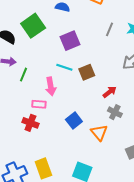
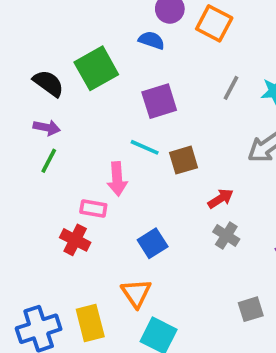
green line: (23, 75) -> (49, 161), moved
orange triangle: (99, 133) -> (136, 293), moved

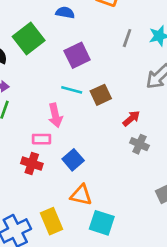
blue square: (153, 243) -> (73, 160), moved
orange triangle: (136, 293) -> (81, 195), turned -35

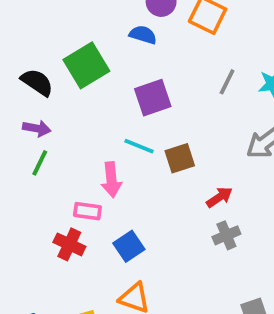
gray cross: (139, 144) -> (226, 235), turned 36

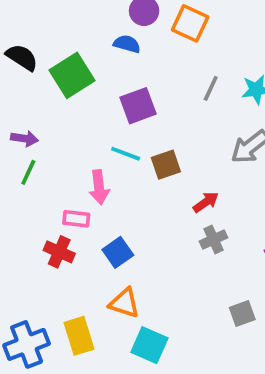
black semicircle: (37, 82) -> (22, 57), moved

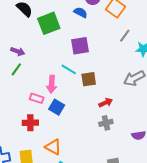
gray line: (211, 88) -> (125, 36), moved
red cross: (59, 252) -> (30, 123), moved, turned -35
blue square: (118, 252) -> (57, 107), moved, turned -35

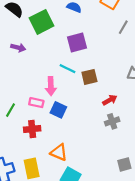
purple arrow: (18, 51) -> (18, 48), moved
green line: (16, 69) -> (11, 110), moved

